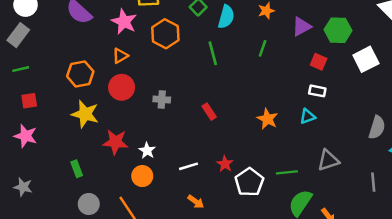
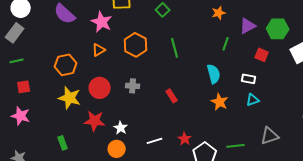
cyan semicircle: (226, 17) -> (214, 74), moved, turned -30
orange hexagon: (165, 34) -> (136, 45), moved
green line: (263, 48) -> (226, 44), moved
red circle: (122, 87) -> (100, 88), moved
white rectangle: (317, 91) -> (249, 79), moved

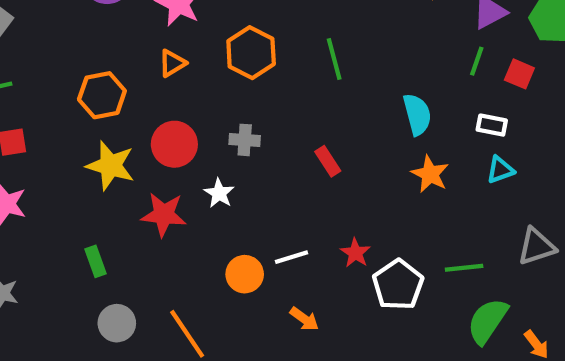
green line: (226, 44) -> (477, 61), moved
white star: (121, 128) -> (219, 193), moved
orange circle: (117, 149) -> (245, 274), moved

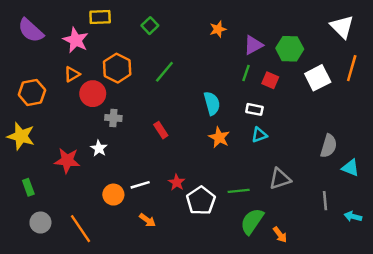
green line: (334, 59) -> (164, 72), turned 55
red circle: (174, 144) -> (93, 94), moved
yellow star: (110, 166) -> (21, 136), moved

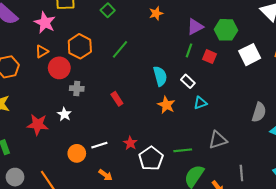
orange star: (218, 29) -> (156, 13), moved
white rectangle: (254, 109) -> (188, 81), moved, turned 32
gray line: (325, 201) -> (241, 173), moved

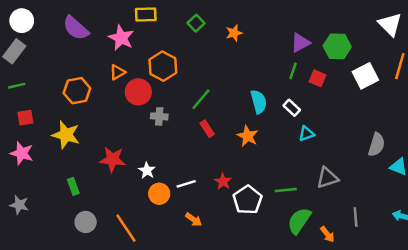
orange star: (156, 13) -> (234, 33), moved
green line: (120, 49) -> (201, 99), moved
orange star: (166, 105) -> (248, 136), moved
white star: (64, 114) -> (147, 170), moved

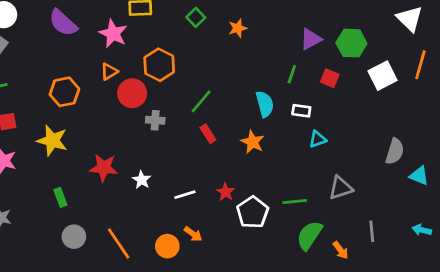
green line: (293, 71) -> (292, 74), moved
white rectangle: (292, 108) -> (301, 111), turned -35
orange circle: (159, 194) -> (167, 246), moved

